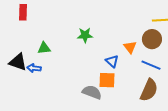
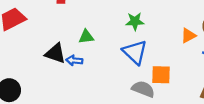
orange triangle: (130, 47) -> (188, 36), turned 40
blue triangle: (112, 61) -> (135, 52), moved, size x1.6

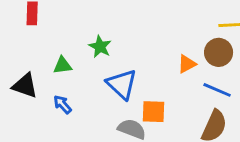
green star: (135, 21) -> (100, 47), moved, turned 30
blue arrow: (74, 61) -> (62, 104), moved, turned 42

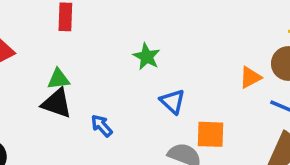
green triangle: (62, 65) -> (58, 79), moved
blue triangle: (122, 84) -> (173, 102), size x0.7

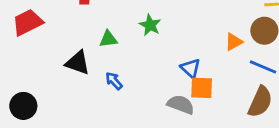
green triangle: (58, 79) -> (108, 39), moved
blue triangle: (173, 102) -> (191, 68), moved

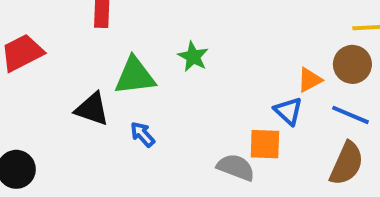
green triangle: (108, 39) -> (135, 76), size x1.6
blue triangle: (191, 68) -> (288, 111), moved

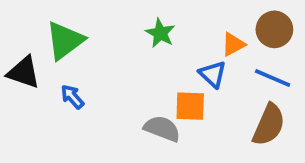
green star: (193, 57) -> (160, 33), moved
green triangle: (135, 76) -> (65, 41), turned -30

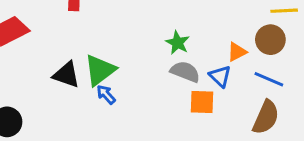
green triangle: (65, 41) -> (100, 70), moved
gray semicircle: (162, 129) -> (185, 72), moved

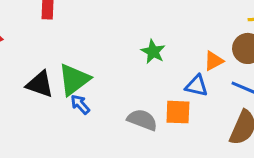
gray semicircle: (185, 72) -> (142, 120), moved
blue triangle: (220, 76) -> (197, 86), turned -30

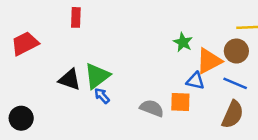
green star: (153, 52) -> (183, 42), moved
orange triangle: (214, 61) -> (209, 61), size x1.6

